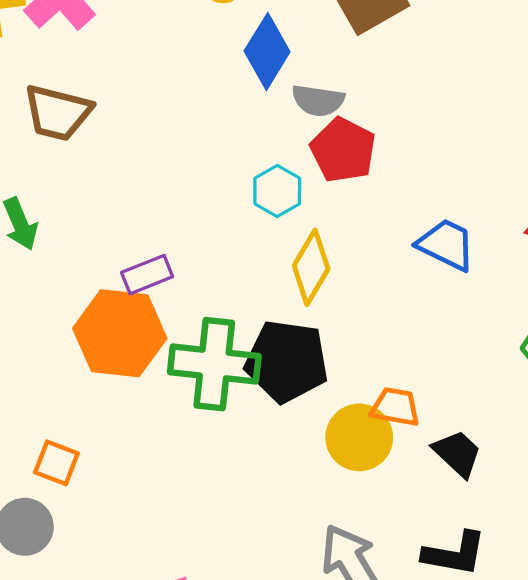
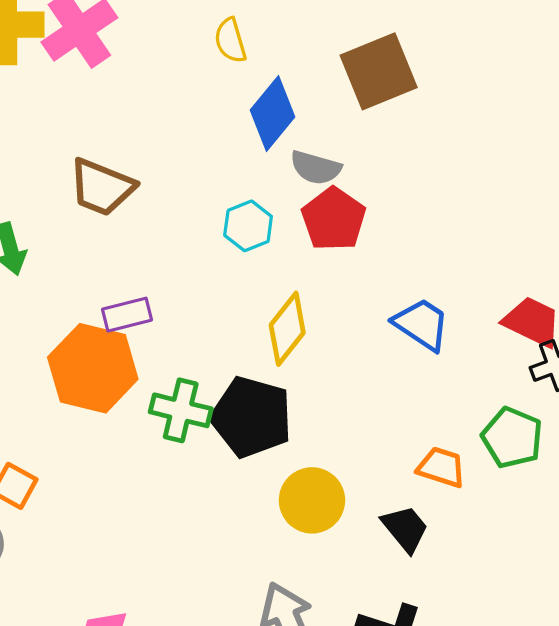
brown trapezoid: (58, 113) -> (102, 187), moved
cyan hexagon: (277, 191) -> (248, 226), moved
green cross: (214, 364) -> (181, 410), size x0.7
orange trapezoid: (395, 407) -> (441, 467), moved

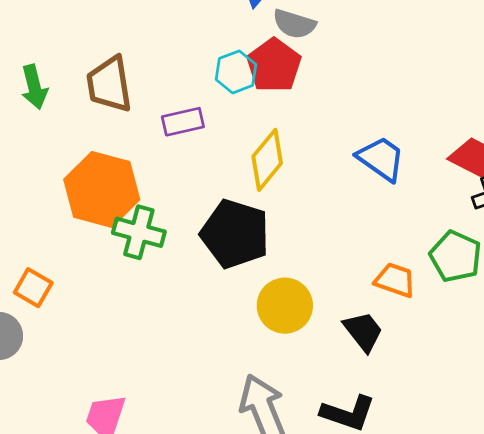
brown trapezoid: (102, 187) -> (109, 84), moved, turned 58
red pentagon: (334, 219) -> (274, 65), moved
purple rectangle: (127, 315) -> (183, 122), moved
green cross: (181, 410) -> (139, 232), moved

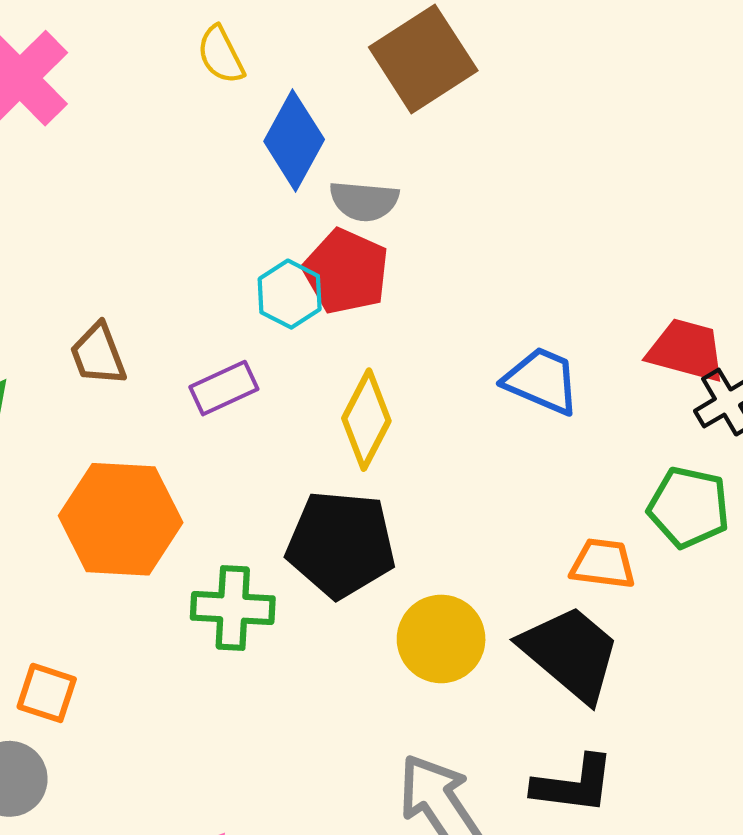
brown trapezoid: (109, 84) -> (98, 354), size x0.7
green cross: (139, 232) -> (233, 608), moved
black trapezoid: (363, 331) -> (571, 653), size x1.6

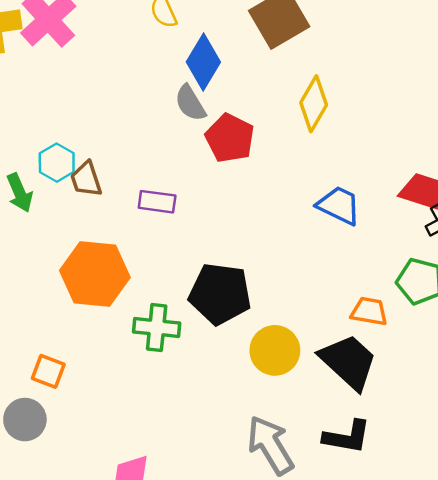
gray semicircle: (364, 201) -> (190, 103), moved, turned 51
cyan hexagon: (290, 294) -> (57, 163), moved
purple rectangle: (224, 388) -> (157, 202), turned 30
yellow diamond: (366, 420) -> (314, 104), moved

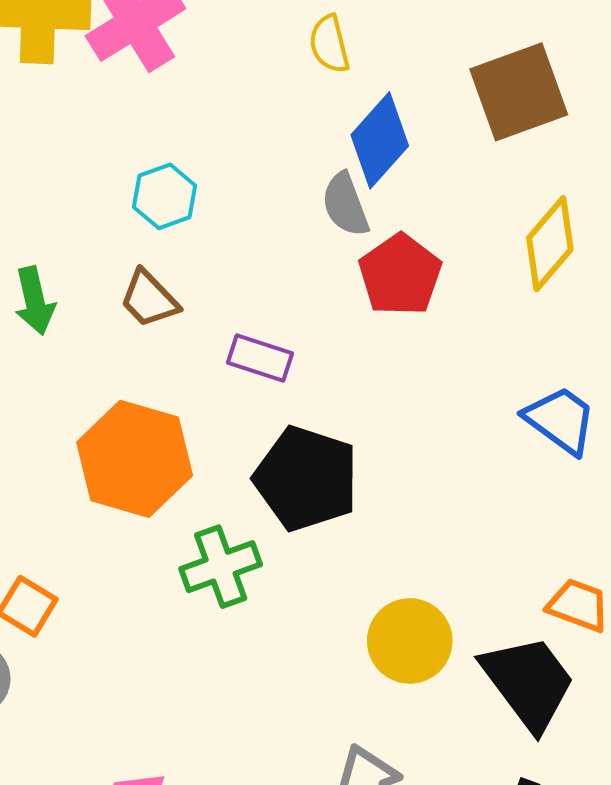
cyan hexagon: (57, 163) -> (165, 196), moved
brown trapezoid: (86, 179) -> (149, 299), turned -36
black pentagon: (220, 294) -> (306, 479), moved
green cross: (157, 327) -> (221, 567), turned -36

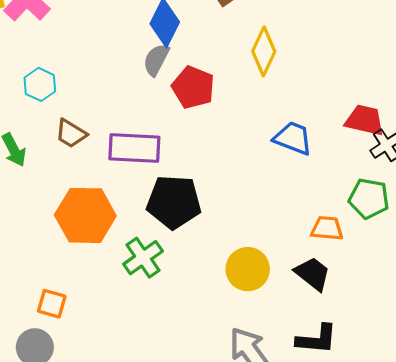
cyan hexagon: (165, 196) -> (40, 84), moved
gray semicircle: (345, 205) -> (156, 60), turned 64
purple rectangle: (260, 358) -> (134, 148), size x1.6
black trapezoid: (528, 682) -> (313, 274), size x0.7

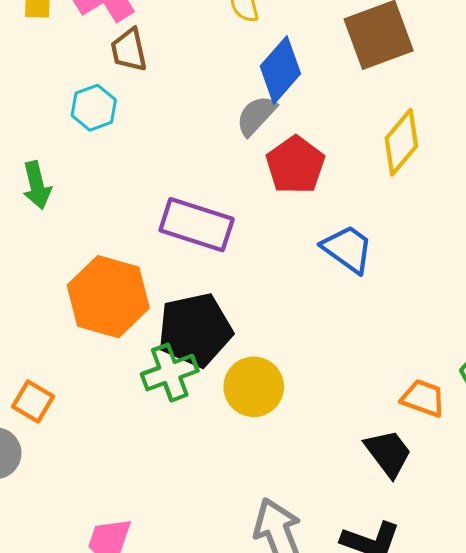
brown trapezoid: (71, 133) -> (129, 50), moved, turned 32
blue trapezoid: (293, 138) -> (348, 249), moved
black pentagon: (174, 202) -> (195, 330), moved, turned -30
yellow circle: (248, 269) -> (254, 387), moved

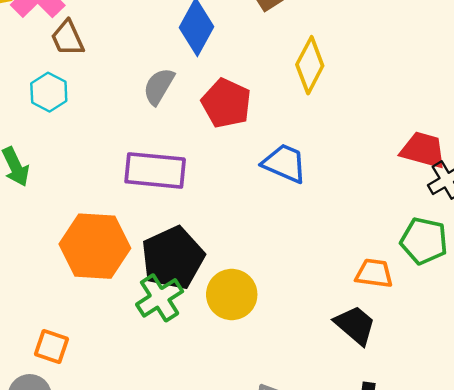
gray semicircle: (256, 116) -> (159, 86), moved

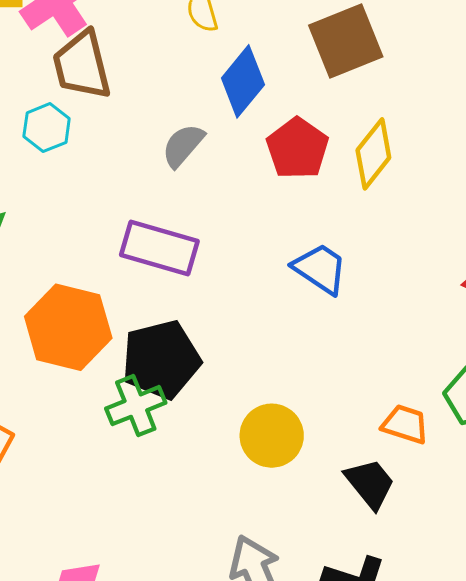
brown trapezoid: (68, 38) -> (82, 65), size x1.5
red pentagon: (226, 103) -> (297, 148), moved
yellow circle: (232, 294) -> (272, 436), moved

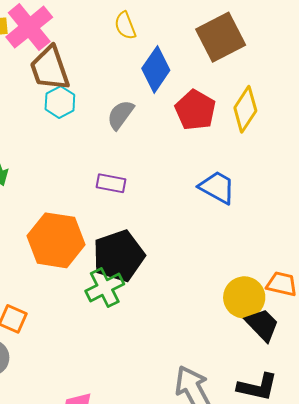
cyan hexagon: (47, 128) -> (60, 102), moved
purple rectangle: (159, 248) -> (111, 183), size x0.6
yellow circle: (272, 436) -> (244, 297), moved

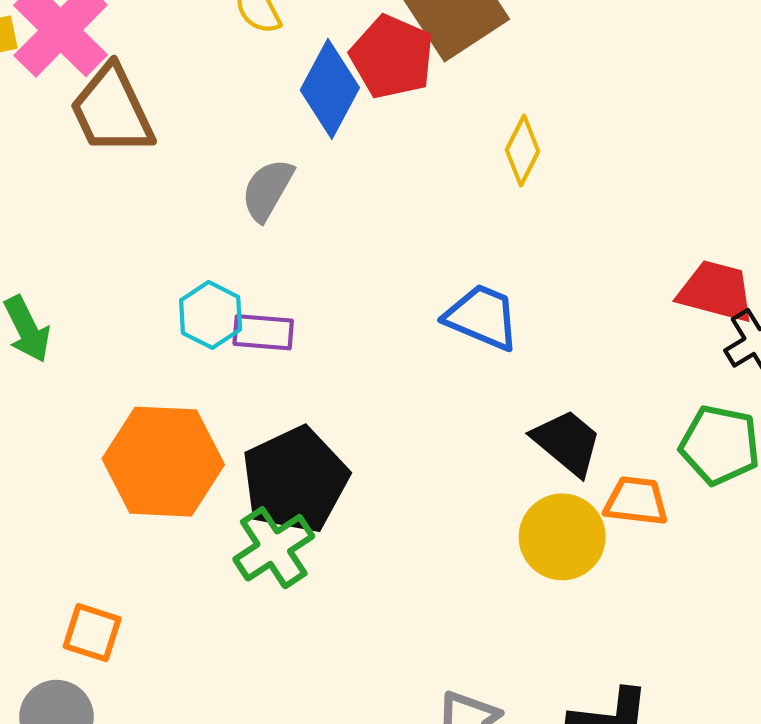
cyan hexagon: (60, 102) -> (211, 315), moved
yellow diamond: (245, 109) -> (522, 151), size x0.7
red pentagon: (195, 110) -> (392, 57), moved
black trapezoid: (262, 325) -> (567, 442), moved

